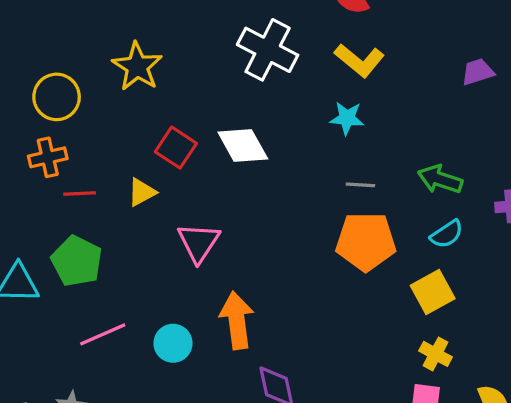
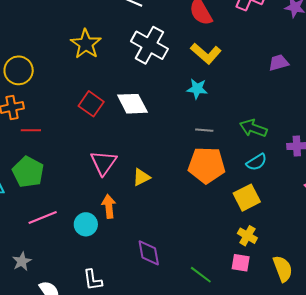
yellow star: (137, 67) -> (86, 44), moved
yellow triangle: (142, 192) -> (141, 177), moved
orange arrow: (237, 320) -> (109, 206), moved, size x0.7

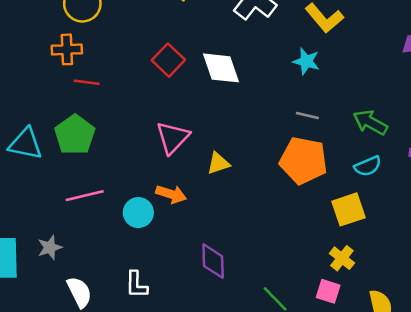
orange arrow: (109, 206) -> (171, 194), turned 105

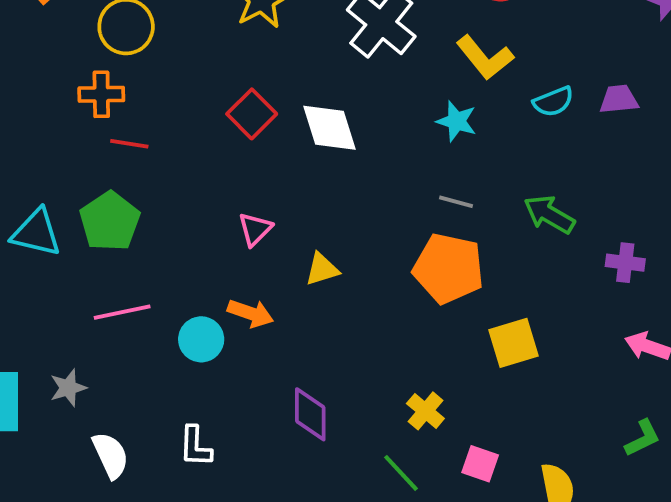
pink triangle: (173, 137) -> (255, 229), size x0.7
cyan semicircle: (368, 166) -> (553, 102), moved
yellow cross: (342, 258) -> (425, 411), moved

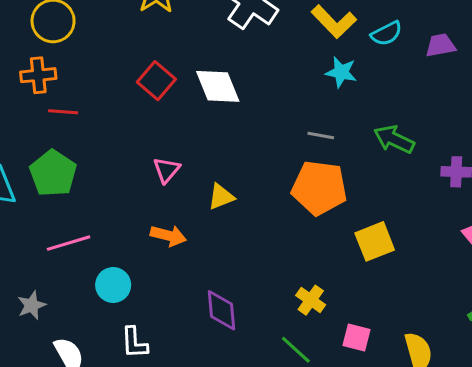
cyan semicircle: (553, 102) -> (386, 34), moved
cyan star: (456, 121) -> (341, 72), moved
cyan circle: (201, 339) -> (113, 285), moved

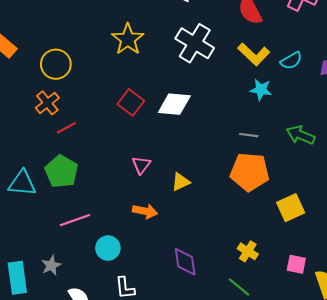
orange cross: (38, 75) -> (47, 103), turned -30
white diamond: (218, 86) -> (174, 104), turned -60
red line: (63, 112) -> (66, 128), turned -30
pink square: (357, 338) -> (296, 264), moved

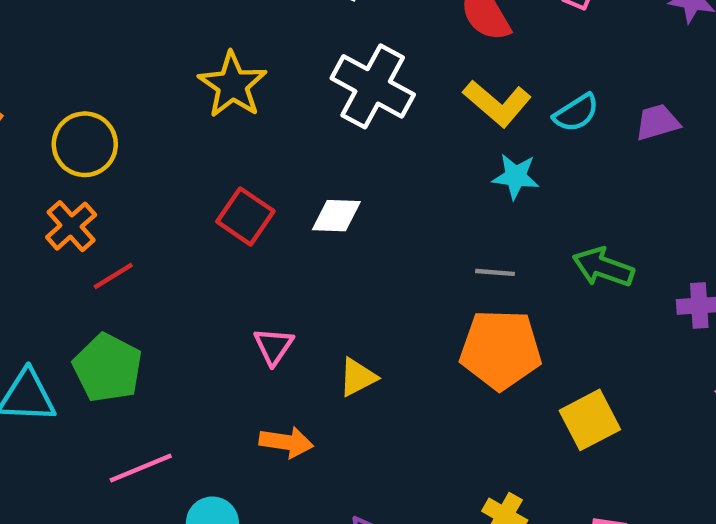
white diamond: (174, 104) -> (336, 216), size x0.7

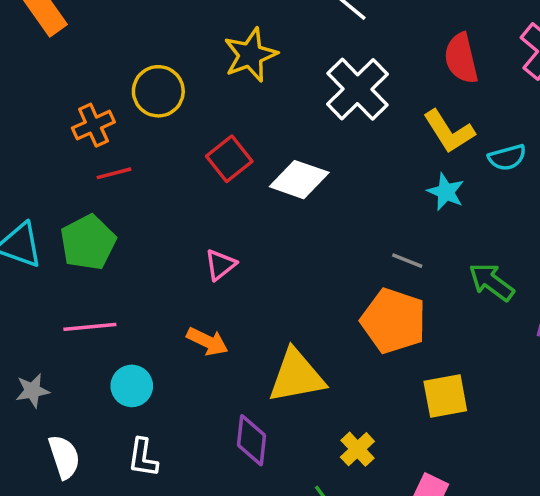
yellow circle: (85, 144) -> (158, 91), moved
white diamond: (336, 216) -> (299, 180), size x1.4
yellow triangle: (358, 377) -> (296, 376), moved, size x1.8

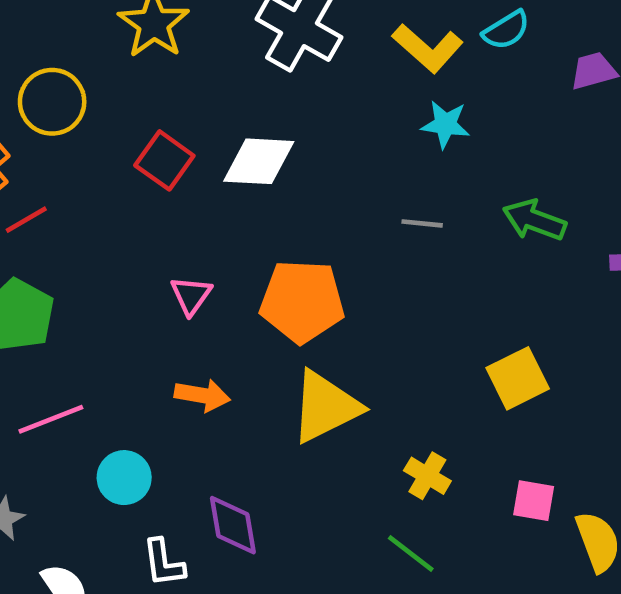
cyan semicircle: (507, 157) -> (506, 30), moved
orange pentagon: (394, 321) -> (302, 301), moved
purple diamond: (252, 440) -> (233, 525), moved

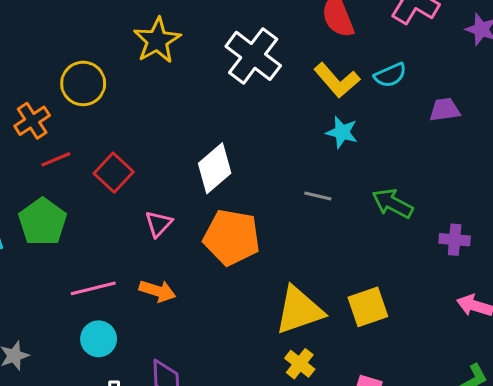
red square: (164, 160) -> (114, 173), moved
white diamond: (259, 161) -> (215, 168), moved, turned -51
yellow triangle: (325, 407) -> (299, 310), moved
pink line: (51, 419) -> (93, 288), moved

